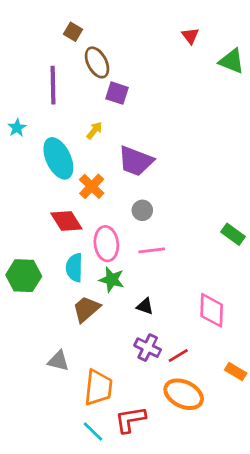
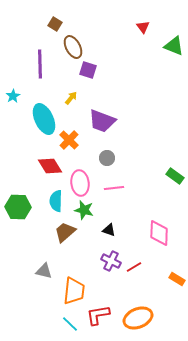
orange ellipse: (184, 394) -> (138, 318), moved, turned -48

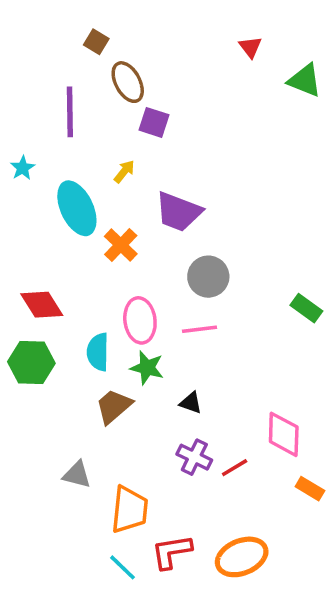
gray circle: (107, 158) -> (208, 277), moved, size x1.5
red diamond: (50, 166) -> (42, 305), moved
pink diamond: (159, 233) -> (284, 434), moved

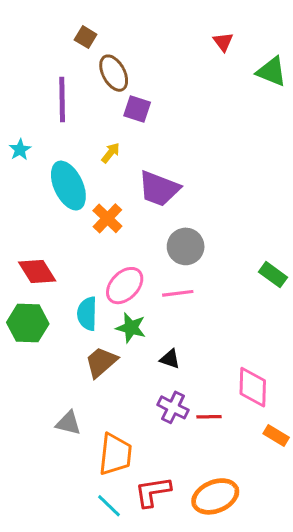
pink ellipse: (140, 320) -> (125, 286), turned 51
red line: (235, 468) -> (209, 417), turned 30

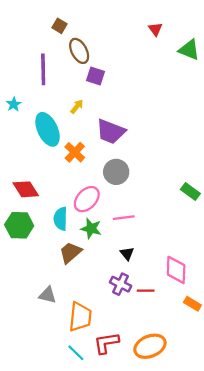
gray circle: (186, 246) -> (116, 172), moved
pink line: (178, 293) -> (124, 218), moved
black triangle: (170, 359) -> (127, 254), moved, turned 32

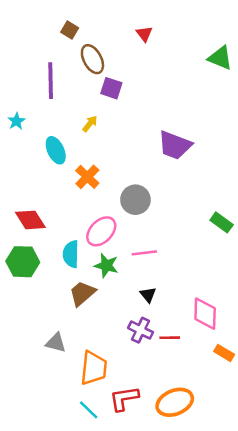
red triangle: (155, 29) -> (144, 34), moved
cyan ellipse: (48, 129) -> (56, 150), size x0.7
purple trapezoid: (111, 132) -> (175, 145), moved

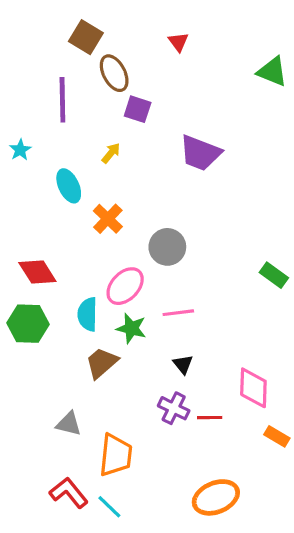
brown square: (70, 30) -> (86, 37), size x1.5
purple trapezoid: (175, 145) -> (200, 153), moved
red L-shape: (124, 398) -> (69, 493), moved, turned 60

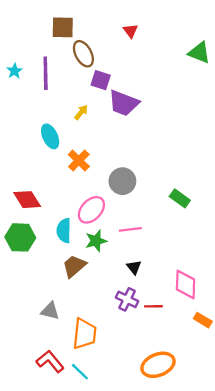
brown square: (86, 37) -> (63, 27), turned -30
cyan star: (20, 150) -> (15, 71), moved
purple trapezoid: (200, 153) -> (124, 103), moved
green rectangle: (274, 275) -> (180, 198), moved
green star: (131, 328) -> (96, 241), turned -30

